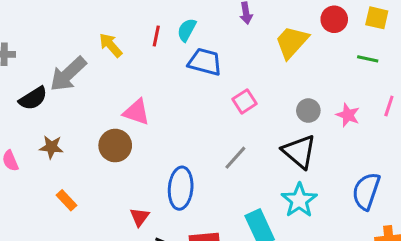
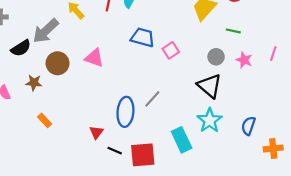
green line: (368, 59) -> (233, 31), moved
blue trapezoid: (205, 62) -> (143, 37), moved
brown circle: (115, 146) -> (58, 63), moved
gray line: (235, 158) -> (152, 99), moved
blue semicircle: (366, 191) -> (248, 126), moved, size x0.7

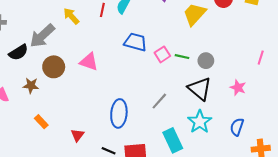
green line: (233, 31) -> (182, 57), moved
pink star: (244, 60) -> (238, 88), moved
gray line: (152, 99) -> (159, 101), moved
red triangle: (96, 132) -> (77, 135), moved

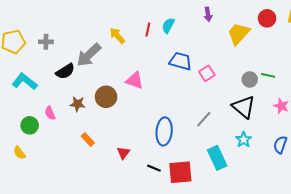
green line: (182, 57) -> (268, 75), moved
brown circle: (54, 67) -> (106, 97), moved
cyan star: (200, 122) -> (244, 140), size x0.7

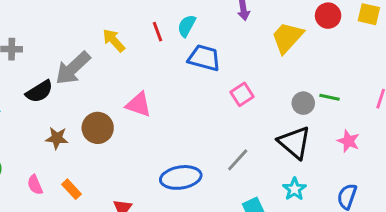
red line: (148, 30) -> (157, 32), turned -32
blue trapezoid: (180, 61) -> (204, 58), moved
pink semicircle: (50, 113) -> (35, 185), moved
blue ellipse: (164, 131) -> (181, 177), turned 76

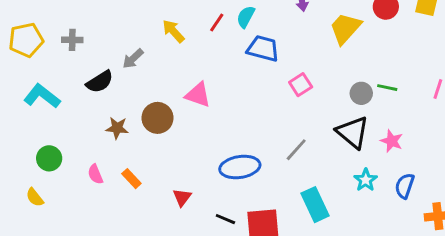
red line: (157, 32) -> (217, 23), turned 54
gray arrow: (73, 68) -> (133, 59), size x0.6
pink star: (348, 141) -> (392, 141), moved
cyan star: (295, 189) -> (366, 180), moved

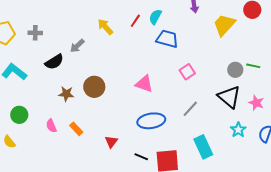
pink square: (301, 85) -> (187, 72), moved
pink triangle: (198, 95) -> (144, 84), moved

